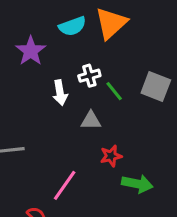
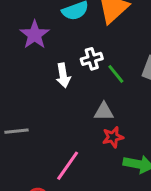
gray triangle: (91, 120) -> (104, 112), moved

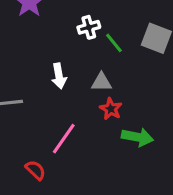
white arrow: (63, 75) -> (59, 76), moved
red star: (113, 137) -> (111, 109), turned -30

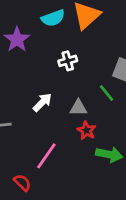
green line: (114, 43) -> (107, 93), moved
white arrow: (59, 76) -> (42, 102), turned -125

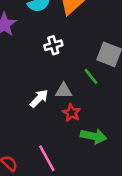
white arrow: (42, 102) -> (39, 98), moved
pink line: (46, 156) -> (47, 158), moved, turned -64

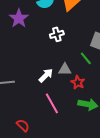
red star: (72, 113) -> (78, 82), moved
pink line: (47, 158) -> (52, 103), moved

